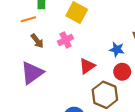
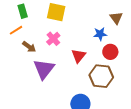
purple triangle: (32, 73) -> (44, 69), moved

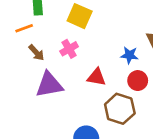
red triangle: (79, 56) -> (97, 77), turned 49
purple triangle: (44, 69) -> (49, 85), turned 30

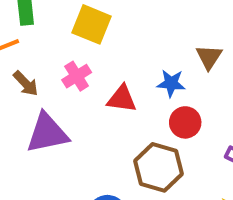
red triangle: (97, 77) -> (122, 99), moved

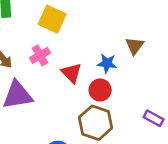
red triangle: (122, 99) -> (71, 73), turned 35
red circle: (185, 122) -> (100, 90), moved

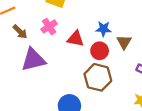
brown triangle: (135, 46) -> (124, 42), moved
red triangle: (71, 73) -> (75, 39), turned -30

